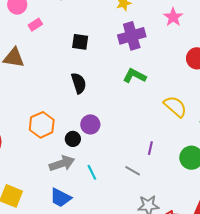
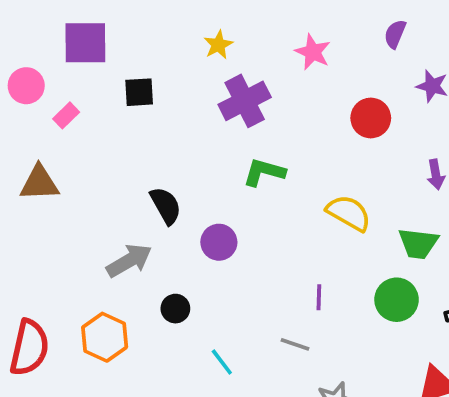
black square: (80, 42) -> (139, 92), moved
purple circle: (90, 124) -> (219, 242), moved
orange hexagon: (42, 125) -> (105, 337), moved
gray arrow: (62, 163) -> (129, 261), moved

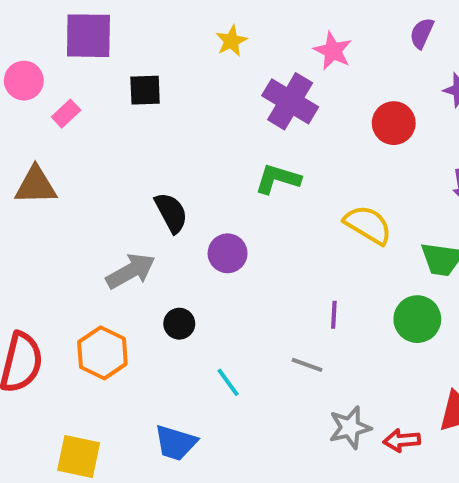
purple cross: (245, 101) -> (290, 101), moved, turned -33

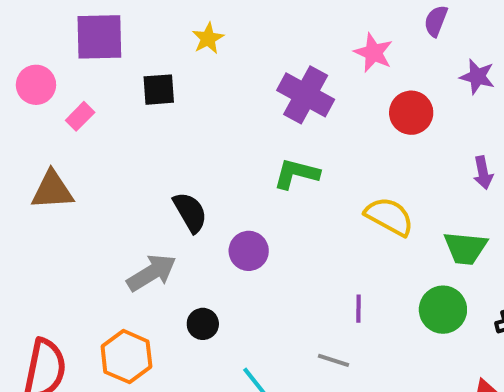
yellow star: (231, 41) -> (208, 38), moved
pink star: (333, 51) -> (373, 53), moved

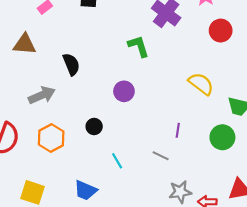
green L-shape: (296, 174) -> (139, 46), moved, turned 50
black semicircle: (190, 212) -> (71, 64), moved
gray arrow: (152, 273) -> (42, 95), moved

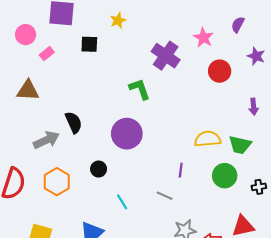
black semicircle: (71, 64) -> (74, 122), moved
yellow semicircle: (201, 84) -> (208, 139), moved, turned -40
purple circle: (124, 91) -> (127, 134), size x1.5

